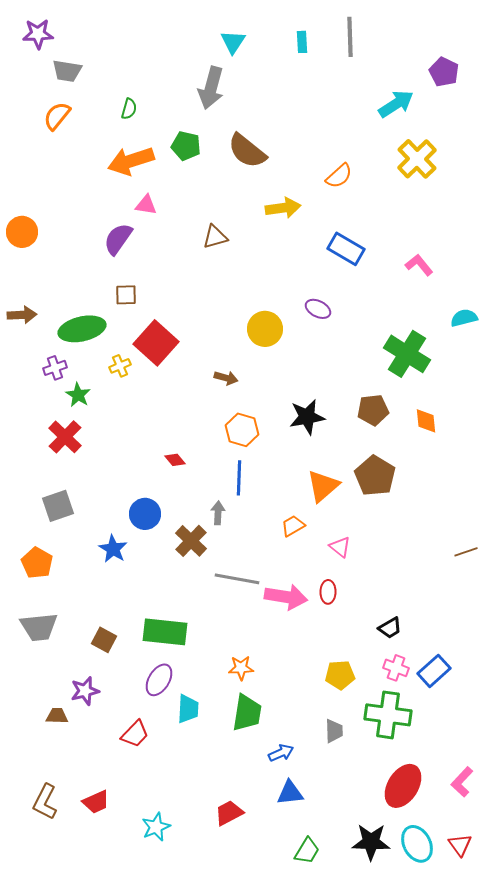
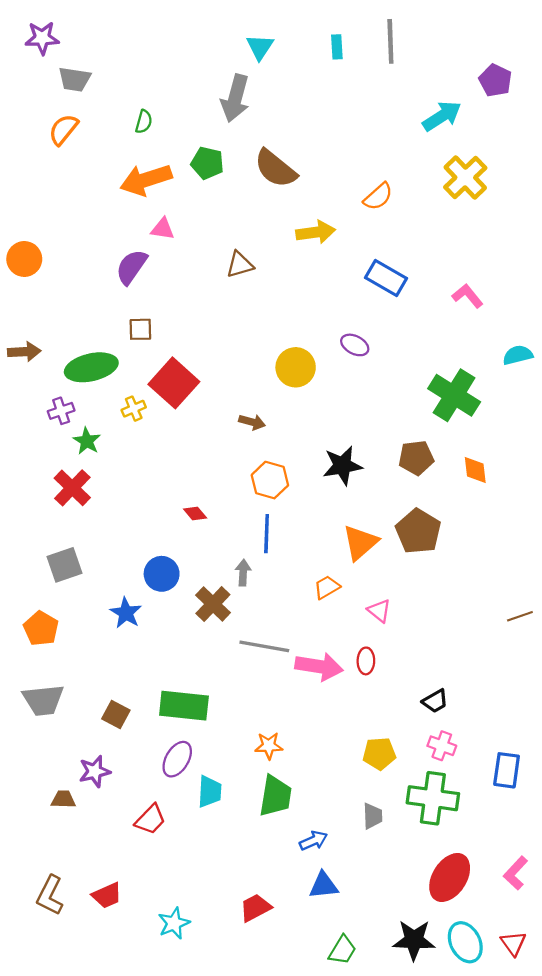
blue rectangle: (434, 671) -> (507, 770), moved, turned -40

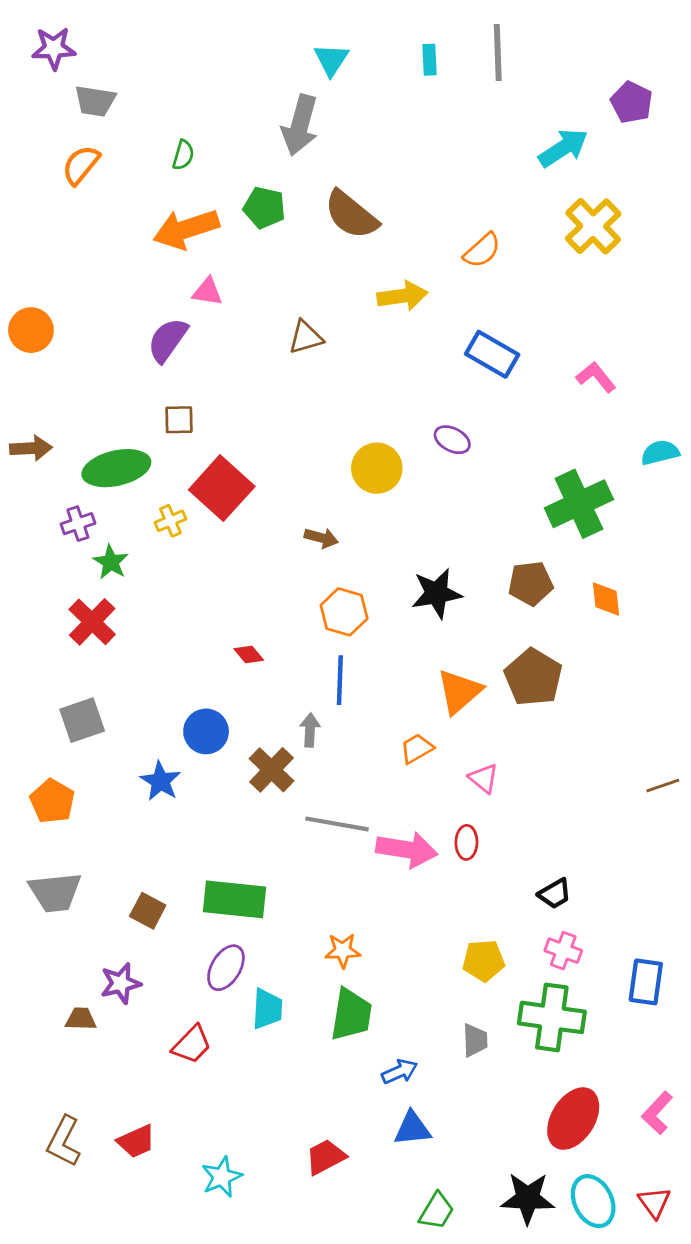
green cross: (454, 395) -> (579, 504), turned 33

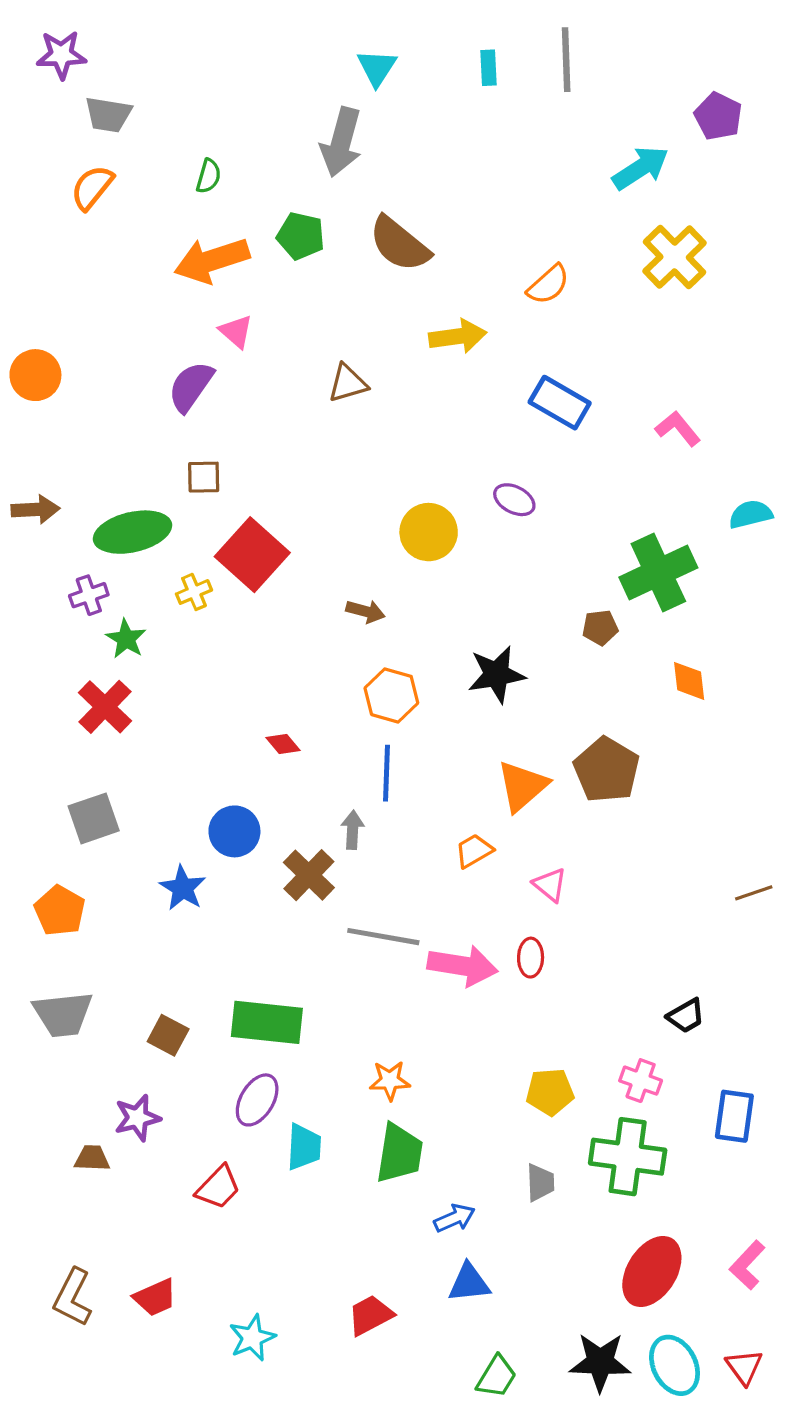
pink triangle: (207, 292) -> (236, 331), turned 32
brown pentagon: (531, 583) -> (600, 628), moved, size x0.7
black trapezoid: (555, 894) -> (686, 1016), moved

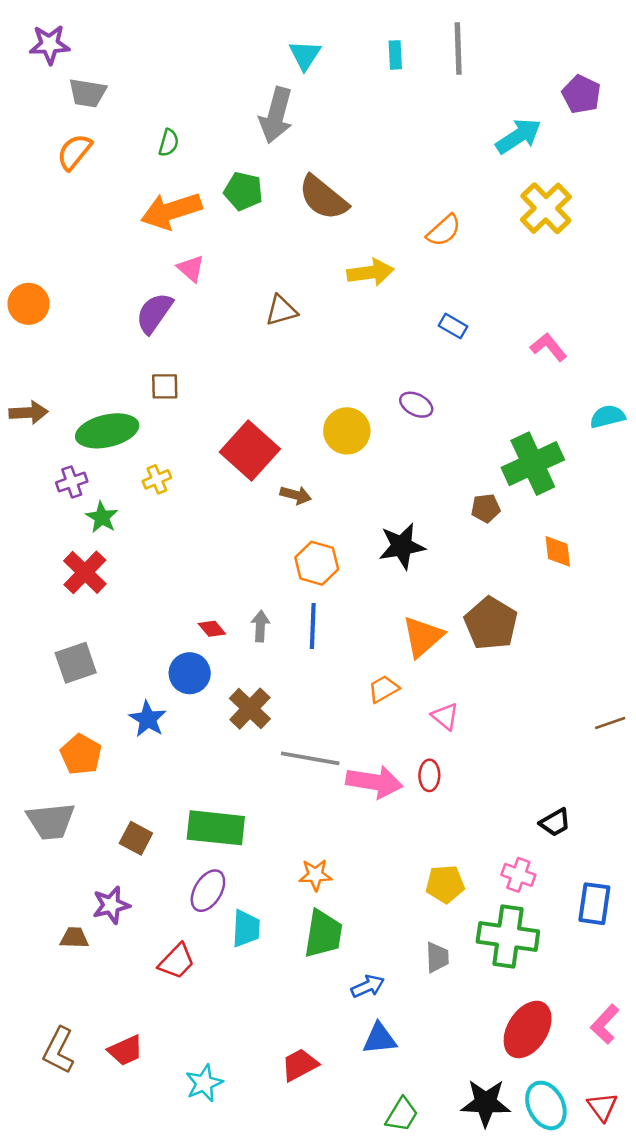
blue rectangle: (560, 403) -> (453, 326), size x0.6
red square: (252, 555) -> (250, 451), moved
red diamond: (283, 744) -> (212, 629), moved
gray arrow: (353, 830) -> (260, 626), moved
orange pentagon: (60, 911) -> (81, 754), moved

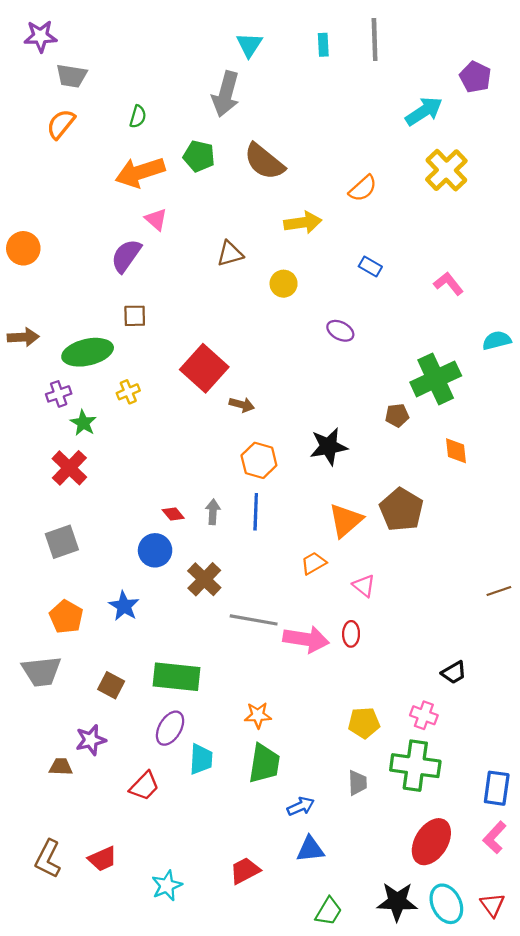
yellow circle: (347, 431) -> (284, 284), moved, size x0.7
blue star: (148, 719) -> (124, 606), moved
blue rectangle: (594, 904) -> (497, 788), moved

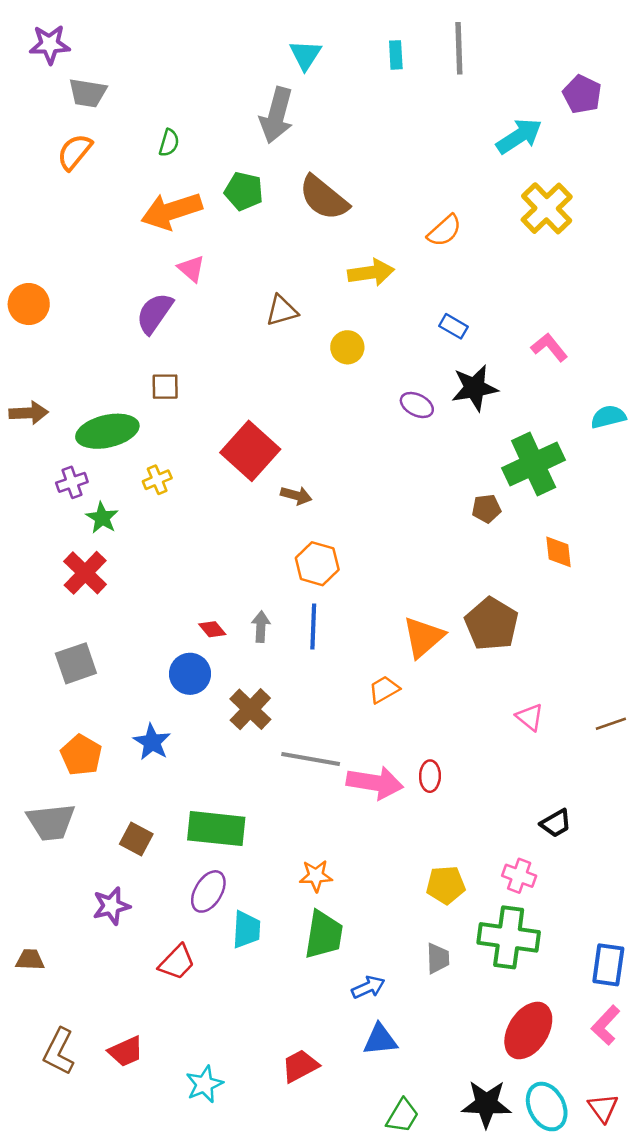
black star: (329, 446) -> (475, 388), moved
pink triangle: (364, 586) -> (530, 717), moved
brown trapezoid: (61, 767) -> (30, 960), moved

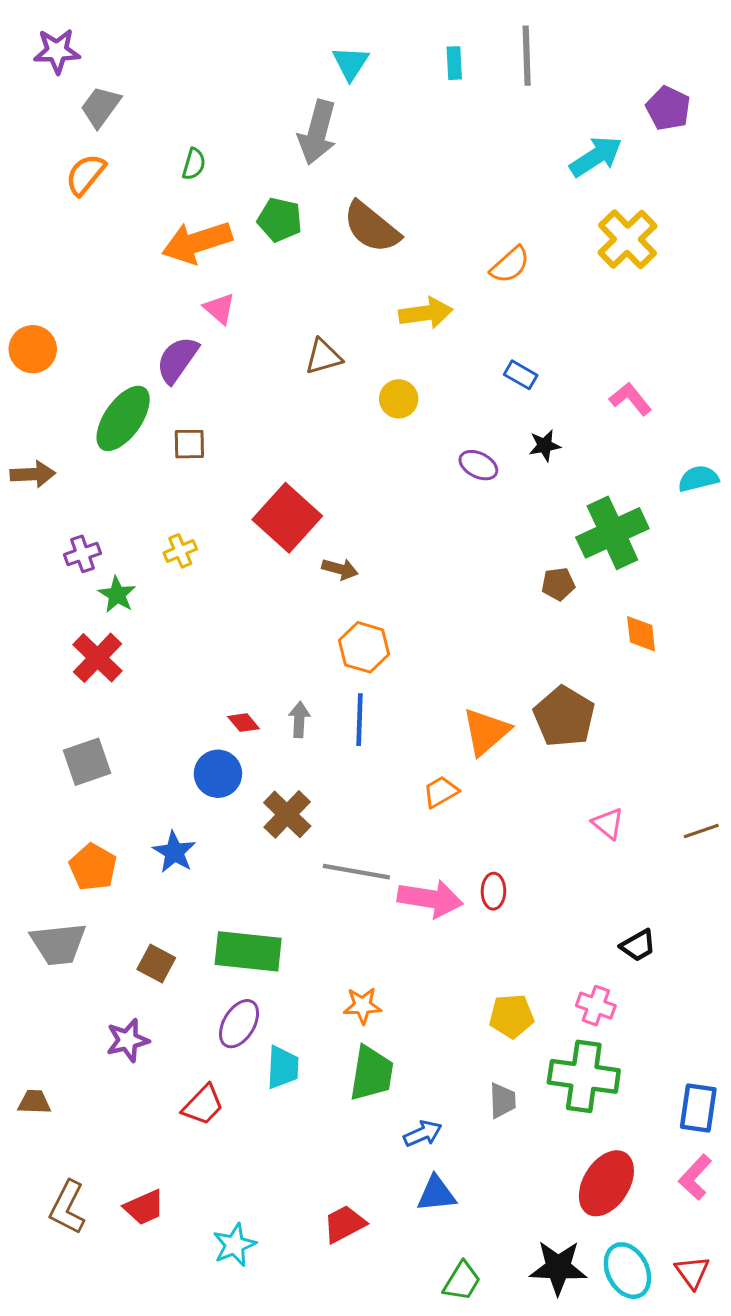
gray trapezoid: (88, 93) -> (101, 107), turned 117
black star: (475, 388) -> (545, 446), size x0.6
green ellipse: (107, 431) -> (123, 418), moved, turned -42

